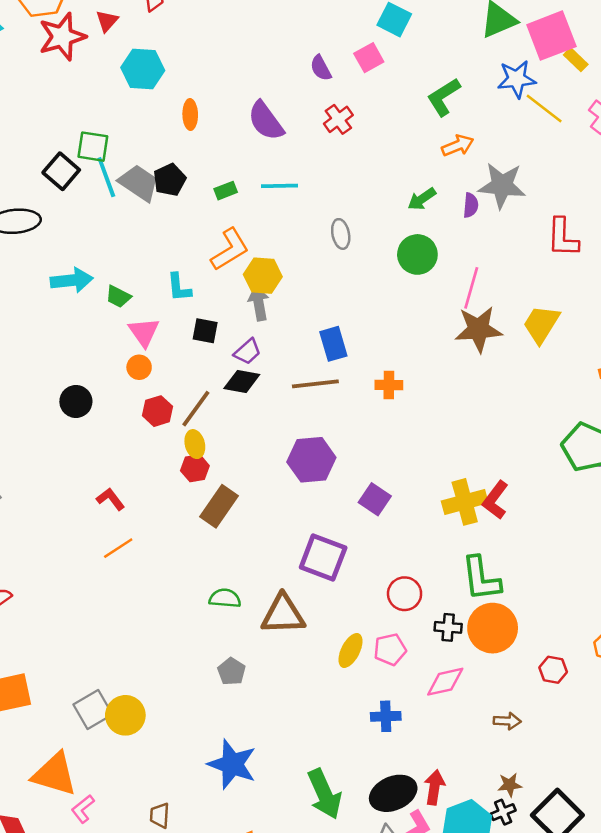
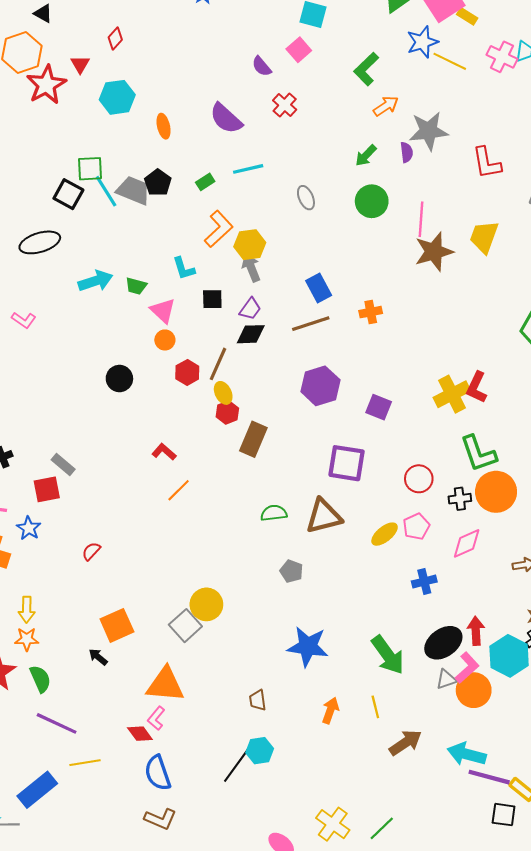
yellow ellipse: (350, 650) -> (385, 534), turned 36
yellow circle: (125, 715) -> (206, 604), moved
pink L-shape: (83, 809) -> (156, 718), moved

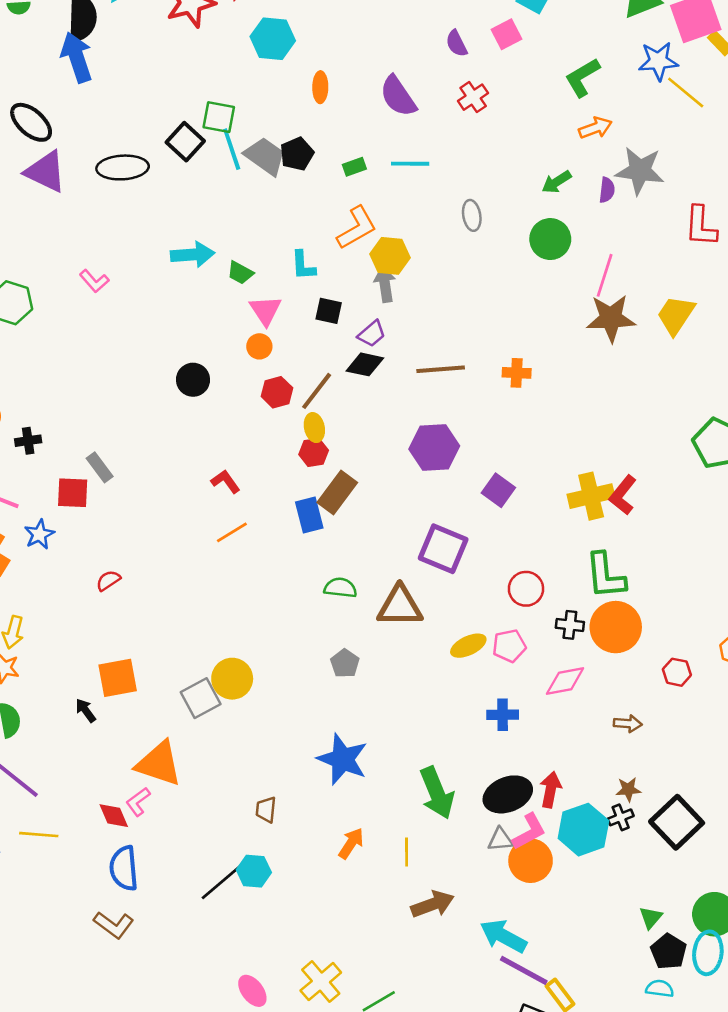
black ellipse: (40, 242) -> (123, 167), moved
blue rectangle: (319, 288) -> (309, 515), moved

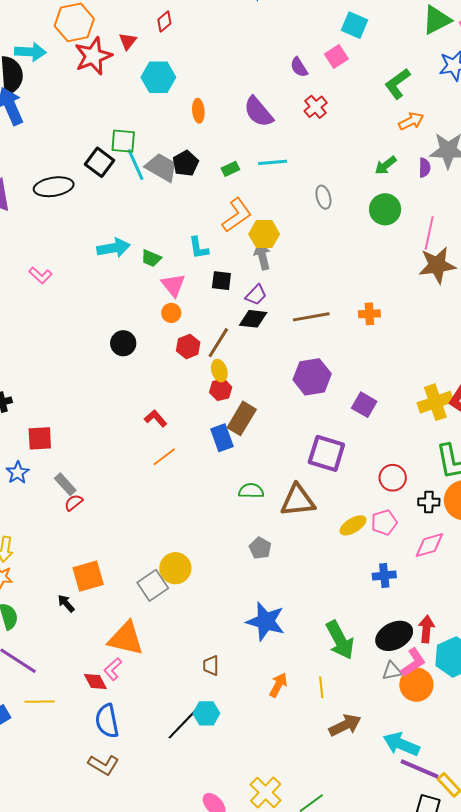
gray rectangle: (100, 467) -> (65, 484), moved

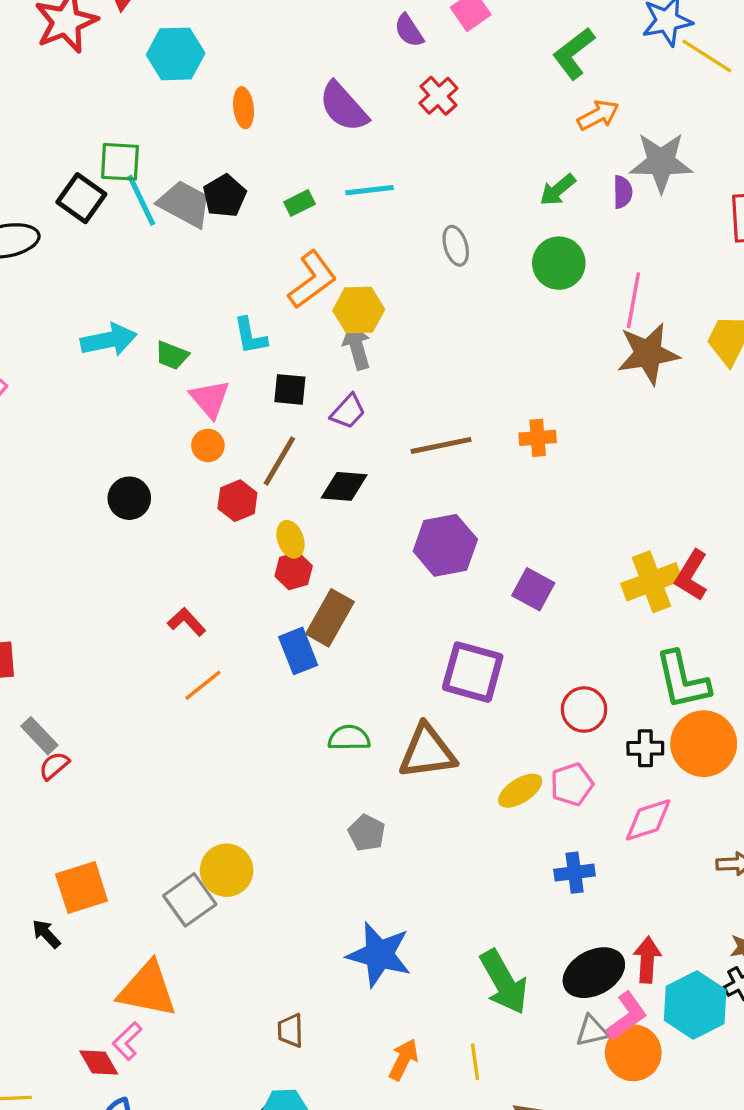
black diamond: (253, 319) -> (344, 486), moved
brown line: (218, 343) -> (279, 461), moved

